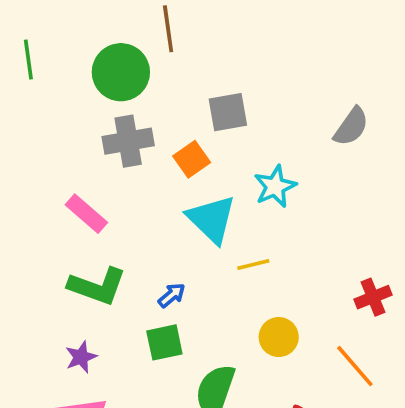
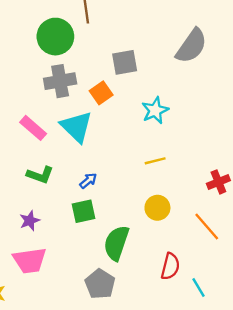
gray semicircle: (351, 127) -> (191, 46), moved, size x1.4
cyan triangle: (212, 219) -> (76, 127), moved
yellow line: (253, 264) -> (155, 161), moved
green L-shape: (97, 286) -> (40, 175), size x0.7

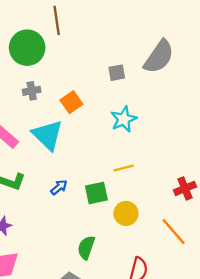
gray square: (125, 62) -> (117, 73), moved, size x0.7
gray cross: (60, 81) -> (32, 91), size x0.6
green square: (84, 211) -> (96, 193), moved
green semicircle: (116, 243) -> (86, 248), size x0.7

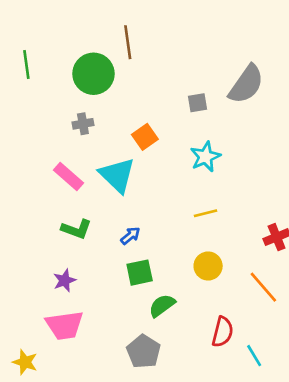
gray cross: (32, 91) -> (83, 124), moved
green square: (96, 193) -> (140, 273), moved
green semicircle: (86, 248) -> (162, 306), turned 35

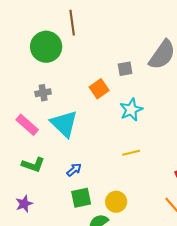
gray cross: (83, 124) -> (43, 93), moved
orange square: (145, 137) -> (99, 89), moved
yellow circle: (208, 266) -> (116, 202), moved

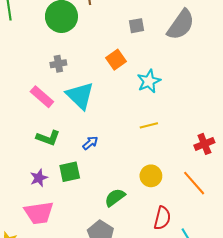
gray square: (125, 69) -> (137, 26), moved
green square: (81, 198) -> (70, 172), moved
yellow circle: (116, 202) -> (151, 176), moved

